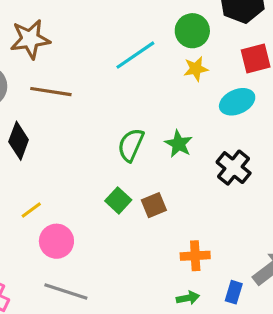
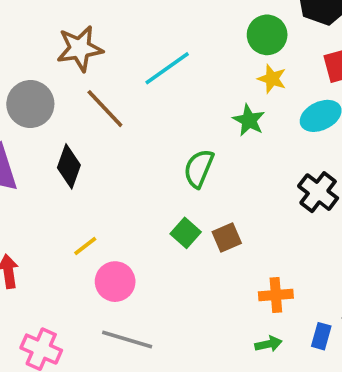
cyan line: (135, 55) -> (167, 68), moved
yellow star: (196, 69) -> (272, 79), turned 30
brown line: (51, 92) -> (105, 109), turned 39
green star: (179, 144) -> (249, 120), moved

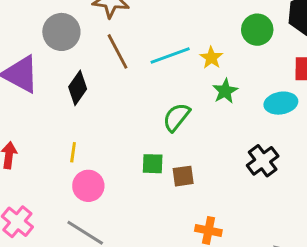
cyan line: (167, 68) -> (170, 55), moved
yellow star: (272, 79) -> (211, 58), moved
green square: (186, 233) -> (153, 164), turned 35
yellow line: (85, 246) -> (73, 152), turned -60

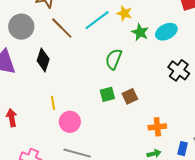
cyan ellipse: (281, 103) -> (166, 32), moved

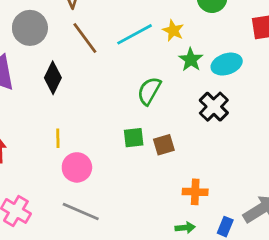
black cross: (179, 70) -> (214, 107), moved

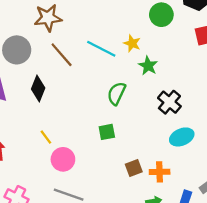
cyan line: (135, 34) -> (101, 49), turned 60
cyan ellipse: (227, 64) -> (182, 137), moved
yellow line: (58, 138) -> (46, 137), turned -32
brown square: (164, 145) -> (134, 168), moved

